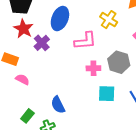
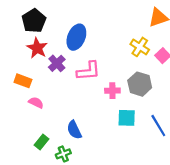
yellow cross: (109, 20) -> (140, 47), moved
pink L-shape: (85, 41) -> (88, 71), moved

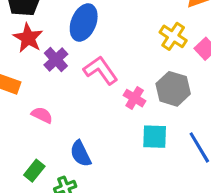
pink L-shape: (88, 71) -> (101, 70), turned -120
pink cross: (112, 91) -> (135, 98), turned 32
pink semicircle: (36, 103) -> (42, 115), moved

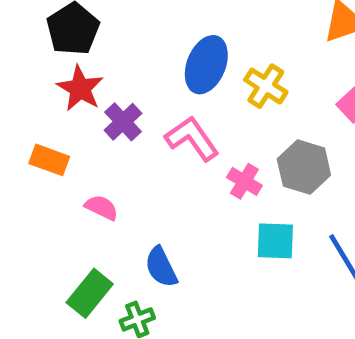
blue ellipse: (84, 22) -> (206, 65), moved
yellow cross: (173, 36) -> (266, 86), moved
green rectangle: (34, 171) -> (90, 293), size x1.4

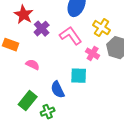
yellow cross: (266, 86) -> (102, 28), moved
cyan square: (275, 241) -> (79, 76), moved

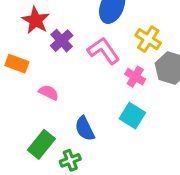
cyan square: (79, 76) -> (132, 116), moved, turned 30

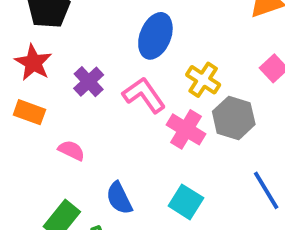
red star: (36, 20) -> (33, 63), moved
pink cross: (135, 77) -> (186, 129), size x1.4
cyan square: (132, 116) -> (186, 202), moved

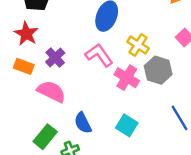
purple cross: (89, 82) -> (55, 58), moved
pink semicircle: (71, 150) -> (51, 91), size x1.6

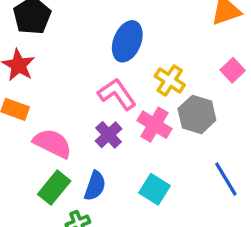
purple cross: (55, 58) -> (109, 135), moved
blue semicircle: (83, 123) -> (95, 186), turned -135
green rectangle: (45, 137) -> (54, 188), moved

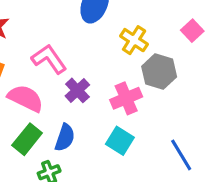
pink L-shape: (117, 94) -> (49, 59), moved
pink cross: (154, 125) -> (126, 98), moved, turned 36
blue line: (226, 179) -> (181, 155), moved

